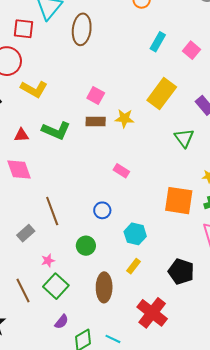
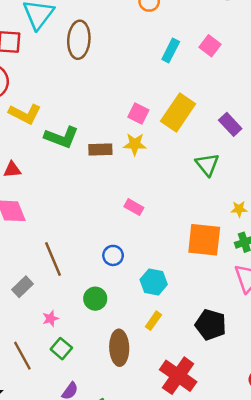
pink square: (192, 50) -> (210, 46), moved
pink square: (96, 95) -> (138, 114), moved
green L-shape: (56, 131) -> (61, 137), moved
green square: (56, 286) -> (61, 349), size x0.7

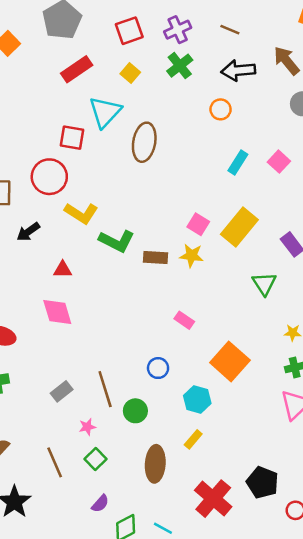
orange square: (204, 240) -> (230, 361), moved, turned 30
brown line: (53, 259) -> (105, 389), moved
black pentagon: (211, 325) -> (263, 483), moved

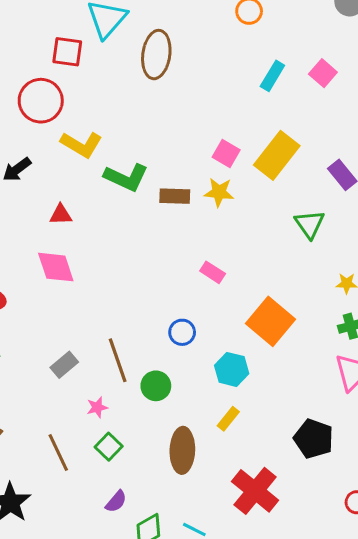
black pentagon: (263, 483) -> (314, 439), moved

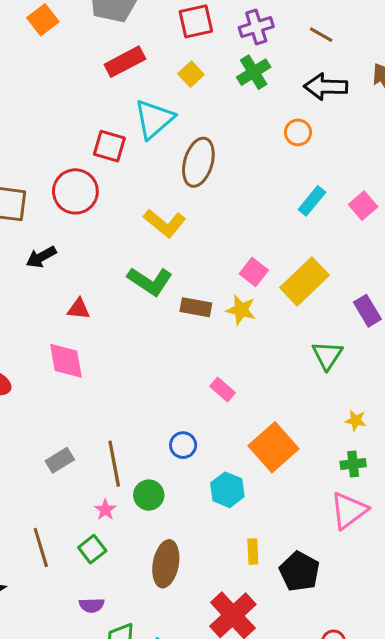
yellow L-shape: (81, 144) -> (165, 223), moved
pink star: (97, 407) -> (105, 510), moved, turned -30
yellow rectangle: (228, 419) -> (253, 552), moved, turned -50
purple semicircle: (116, 501) -> (92, 605), turned 40

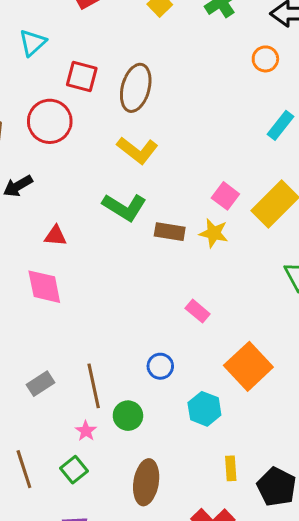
cyan triangle: (154, 119) -> (32, 43), moved, size x0.7
brown ellipse: (198, 162) -> (136, 88), moved

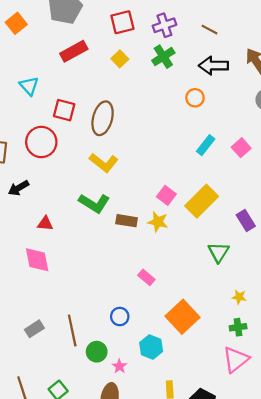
cyan triangle: (32, 43) -> (29, 86), turned -30
pink star: (86, 431) -> (119, 366), moved

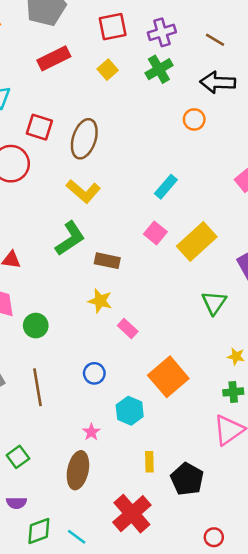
cyan rectangle: (206, 145) -> (166, 187), moved
green L-shape: (94, 203) -> (70, 238), turned -68
yellow star: (158, 222) -> (100, 301), moved
green circle: (97, 352) -> (36, 326), moved

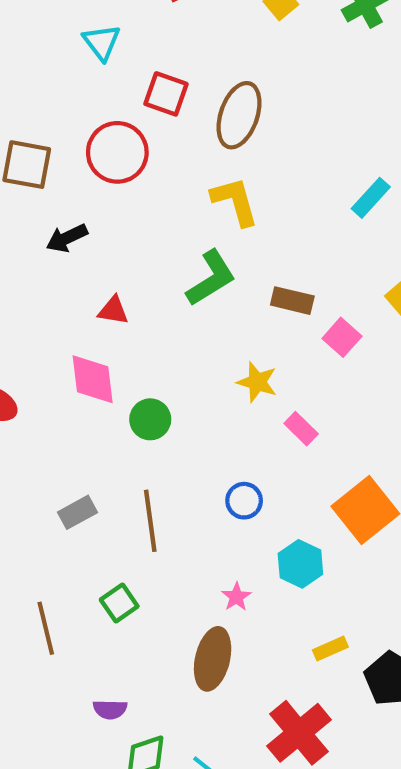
yellow L-shape: (83, 191) -> (235, 201), turned -148
pink square: (155, 233) -> (342, 337), moved
brown rectangle: (107, 261) -> (292, 301), moved
green square: (18, 457) -> (119, 603), moved
yellow rectangle: (149, 462) -> (330, 649), turned 66

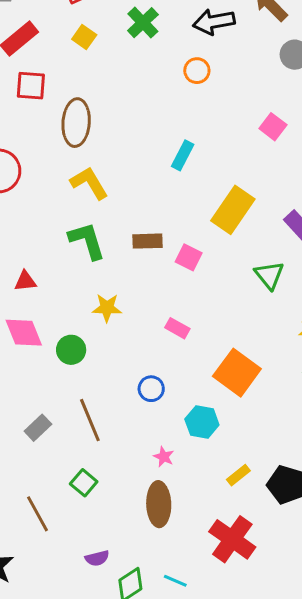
red square: (166, 94) -> (31, 86), moved
green L-shape: (211, 278) -> (87, 241), turned -60
yellow star: (257, 382) -> (107, 308), moved

